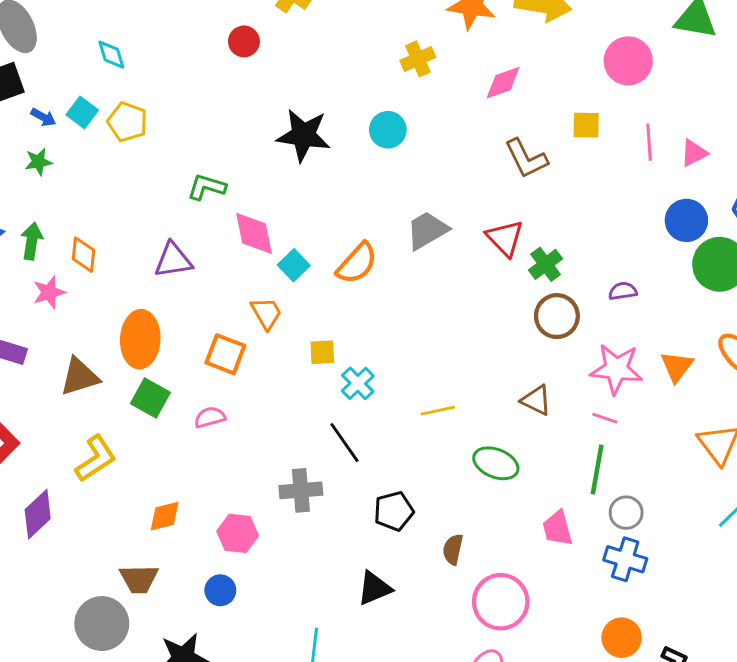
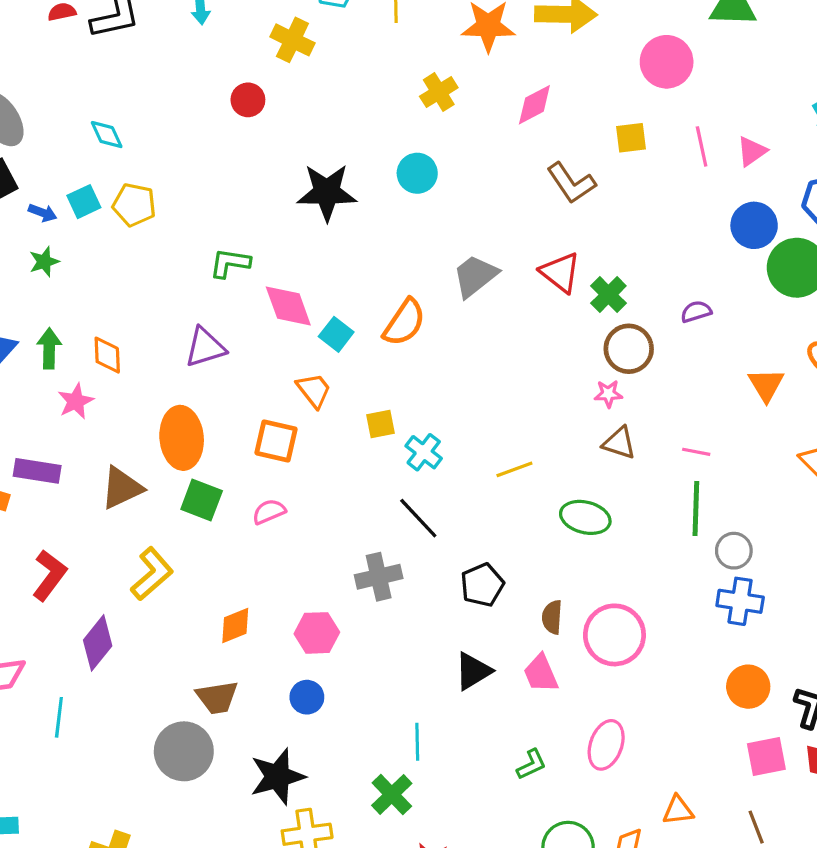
cyan square: (82, 112) -> (84, 202), turned 36
pink star: (616, 369) -> (608, 394), moved, size x0.5
pink trapezoid: (558, 528) -> (541, 673), moved
pink circle: (501, 602) -> (614, 635), moved

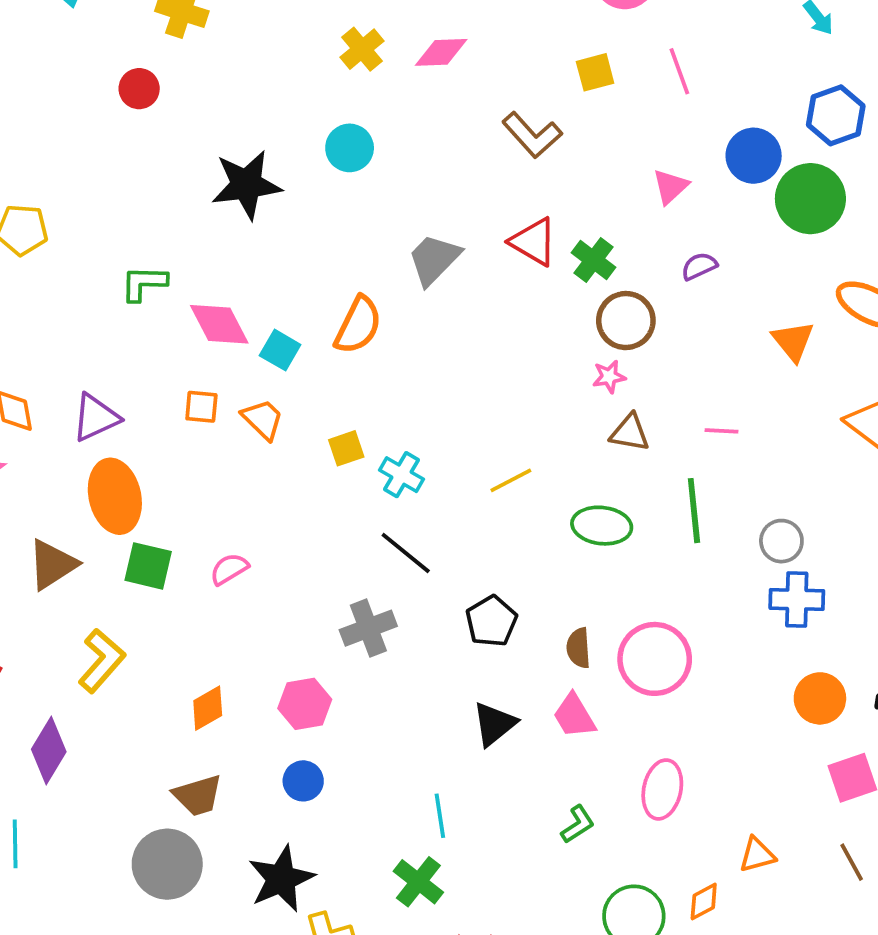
pink diamond: (534, 105) -> (441, 52), moved, turned 33
pink triangle: (752, 151) -> (670, 187), moved
purple triangle: (205, 347) -> (96, 418), moved
orange square: (276, 441) -> (201, 407), moved, size x0.7
green line: (696, 508) -> (694, 511), moved

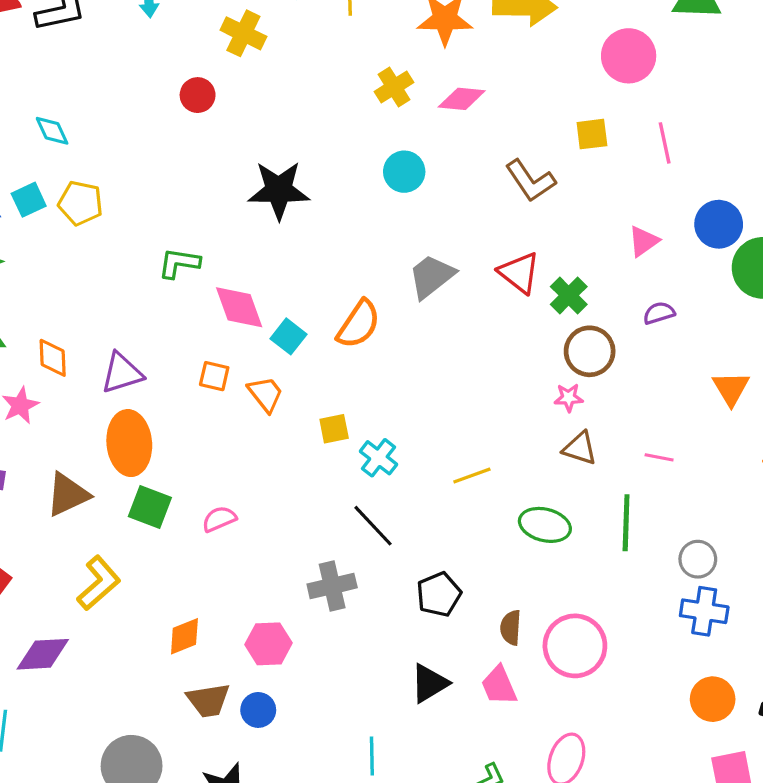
cyan circle: (350, 148) -> (404, 172), moved
purple diamond: (49, 751) -> (43, 654), turned 48
brown trapezoid: (198, 795) -> (208, 700), moved

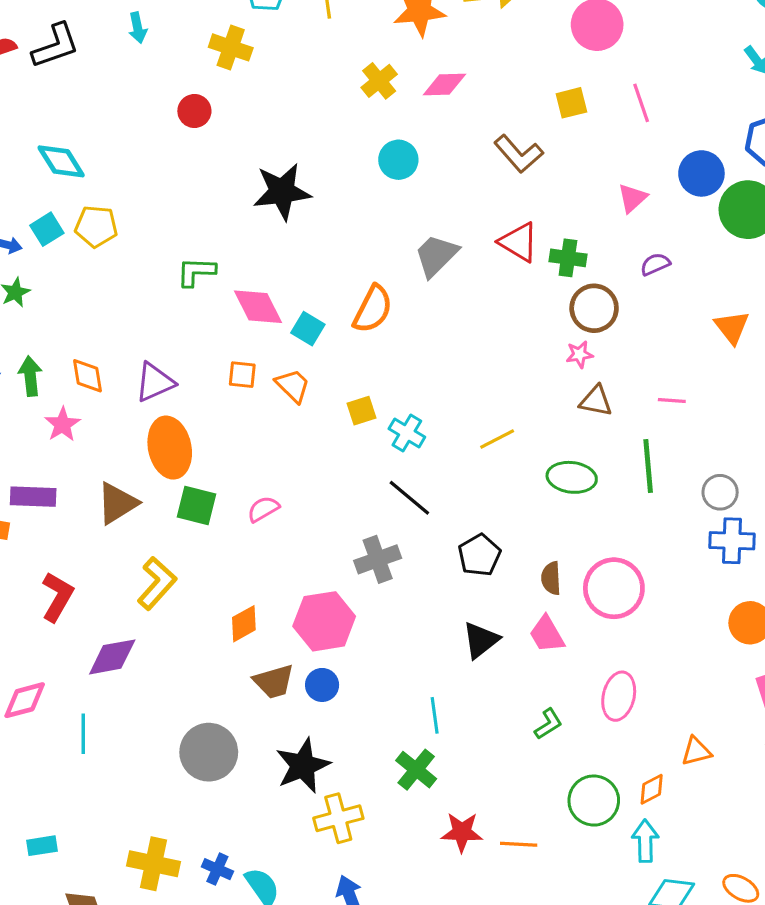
cyan diamond: (52, 131) -> (61, 161), size x1.4
green cross: (569, 295) -> (568, 258), turned -30
pink hexagon: (269, 644) -> (324, 621), size x1.4

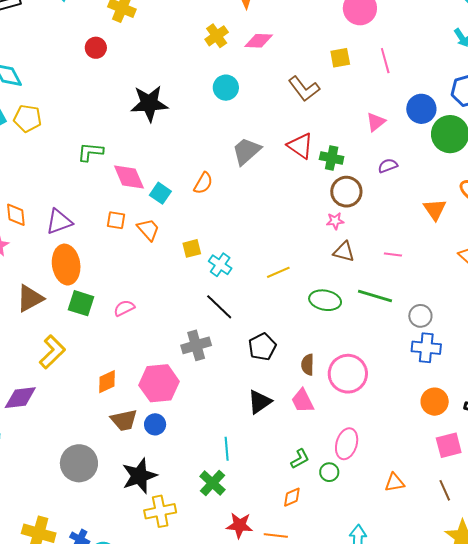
orange semicircle: (373, 309) -> (203, 183), size x0.7
green line: (648, 466) -> (375, 296), turned -72
orange diamond: (652, 789) -> (292, 497), moved
green circle: (594, 801) -> (329, 472), moved, size x0.6

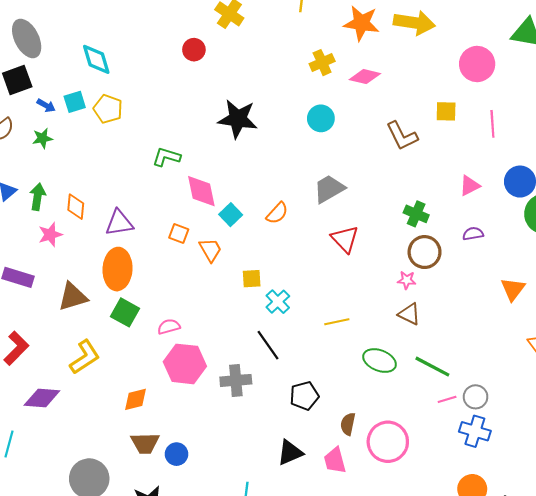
red triangle: (300, 146) -> (345, 239), moved
pink line: (393, 255) -> (447, 399), moved, turned -36
pink hexagon: (159, 383) -> (185, 364), moved

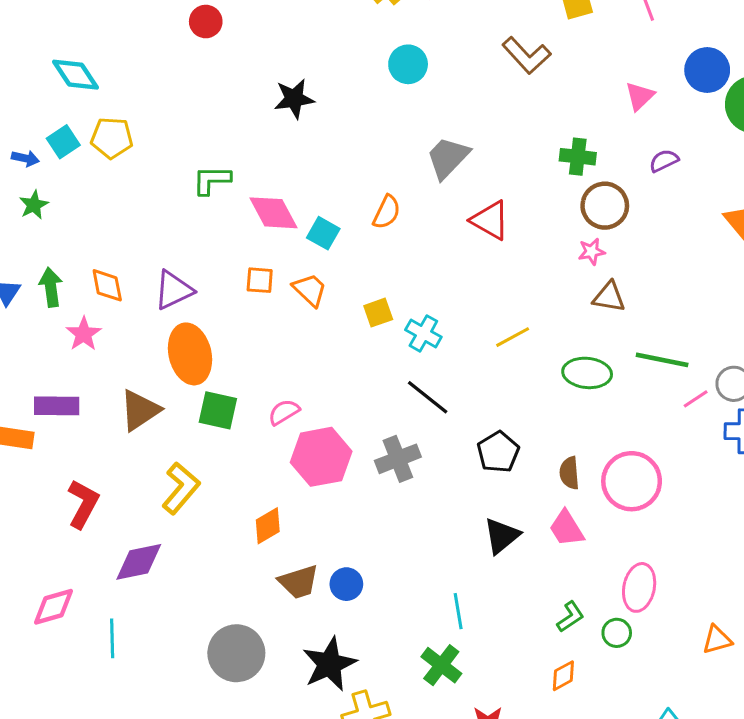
black star: (238, 119) -> (294, 99), size x0.7

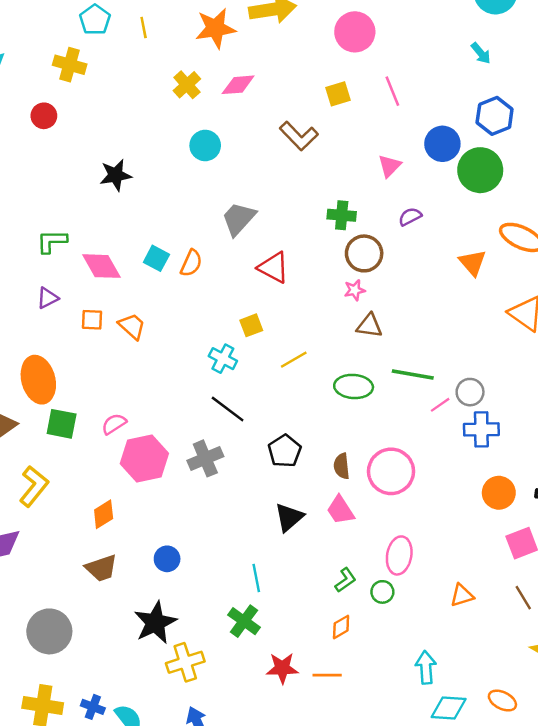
cyan square: (323, 233) -> (156, 258), moved
purple triangle: (174, 290) -> (48, 298), moved, size x0.7
yellow square: (378, 313) -> (251, 325), moved
brown trapezoid: (299, 582) -> (101, 568), moved
gray circle: (236, 653) -> (49, 631), moved

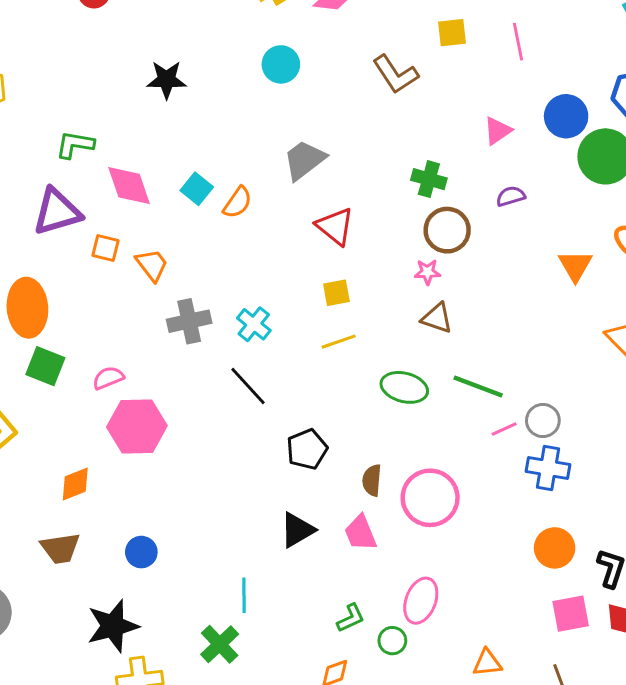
purple triangle: (48, 298) -> (57, 212), size x1.8
yellow square: (251, 325) -> (336, 293), moved
gray cross: (205, 458) -> (189, 321), moved

